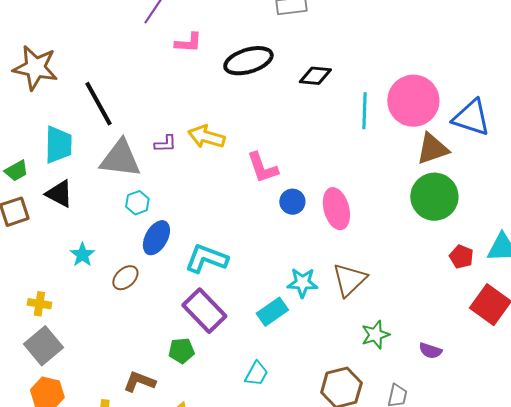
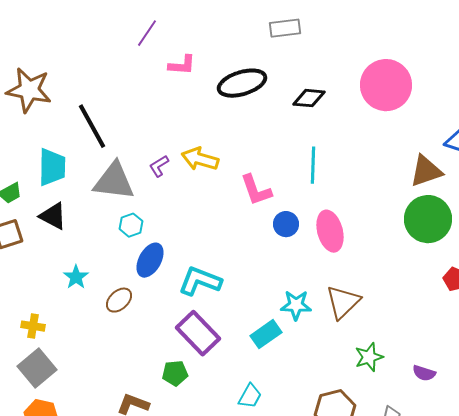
pink circle: (413, 101) -> (386, 85), moved
cyan line: (364, 111) -> (313, 165), moved
purple L-shape: (165, 144) -> (159, 166), turned 150

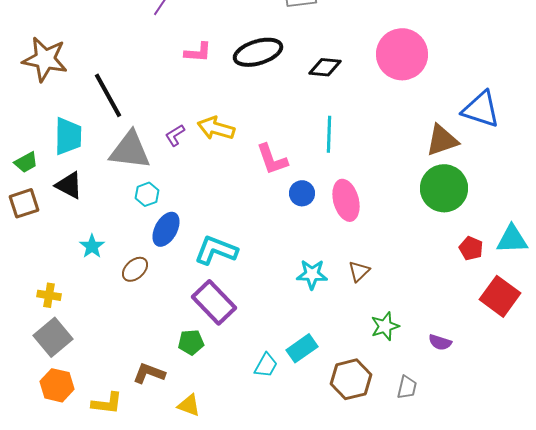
pink L-shape: (182, 65) -> (198, 52), moved
brown triangle: (343, 302) -> (359, 271), size x0.6
cyan rectangle: (266, 334) -> (302, 348), moved

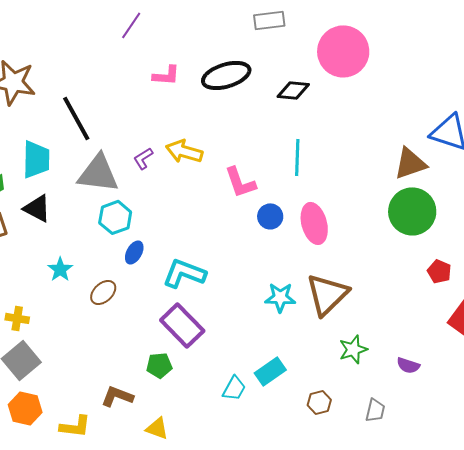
pink circle: (402, 54) -> (343, 51), moved
cyan hexagon: (147, 194) -> (115, 217), size x1.4
blue ellipse: (166, 229) -> (134, 252), size x0.7
brown triangle: (359, 271) -> (327, 294), size x2.0
brown hexagon: (351, 379) -> (319, 402), size x0.6

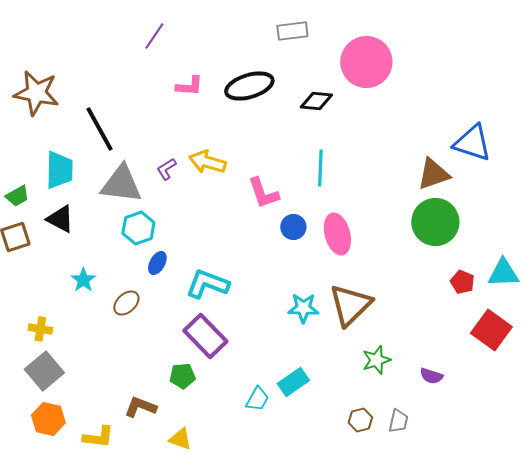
brown hexagon: (319, 402) -> (360, 420), moved

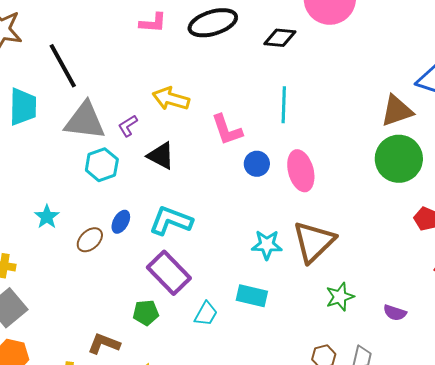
purple L-shape: (166, 169) -> (128, 126), moved
black triangle: (60, 219) -> (161, 156), moved
blue ellipse: (157, 263) -> (121, 222), moved
cyan rectangle: (293, 382) -> (252, 296), moved, turned 48
cyan trapezoid: (257, 399) -> (206, 314), moved

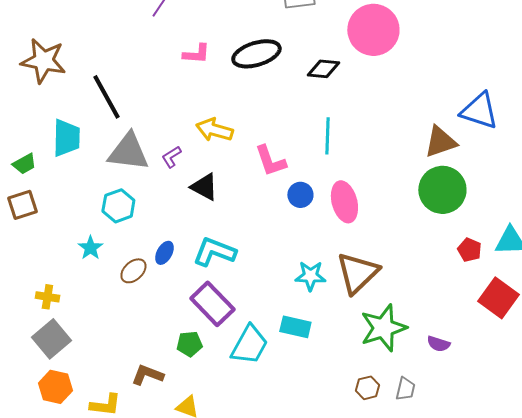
cyan hexagon: (102, 165) -> (118, 206), moved
green star: (340, 297) -> (383, 328), size x1.6
cyan trapezoid: (206, 314) -> (249, 345), size x1.6

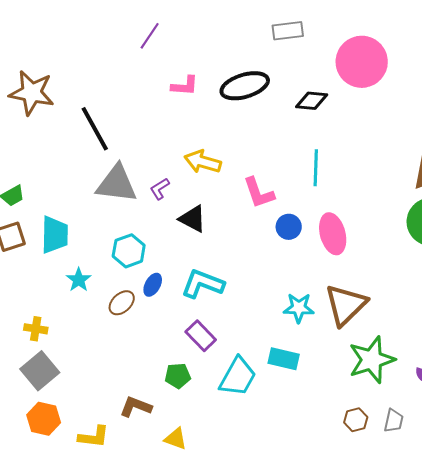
cyan trapezoid: (66, 138) -> (55, 235), moved
cyan hexagon: (118, 206) -> (129, 251), moved
purple rectangle: (212, 304) -> (201, 336), size x0.7

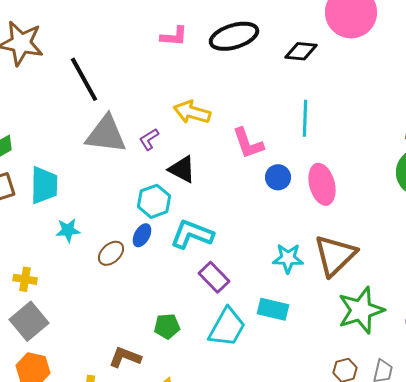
cyan hexagon: (129, 251) -> (154, 201), moved
cyan star: (79, 280) -> (68, 230), turned 30
purple rectangle: (201, 336) -> (214, 277), moved

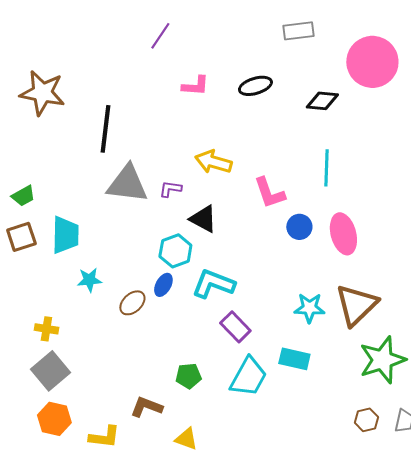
black ellipse: (234, 36) -> (255, 86), size x0.7
black line: (84, 79) -> (105, 129), turned 36
purple L-shape: (149, 139) -> (170, 189), turned 40

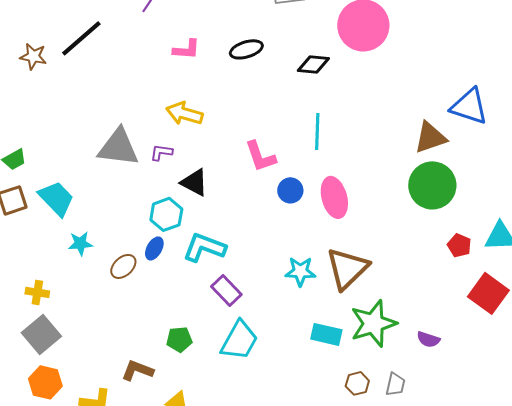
brown star: (42, 93) -> (33, 56), size x0.6
black line: (105, 129) -> (81, 38), moved, turned 42
yellow arrow: (213, 162) -> (184, 113), moved
cyan trapezoid: (65, 235) -> (56, 198), turned -45
cyan rectangle: (294, 359) -> (326, 334), moved

